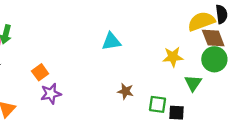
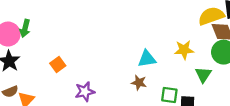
cyan triangle: (111, 41) -> (147, 59), moved
purple star: (51, 94) -> (85, 92), moved

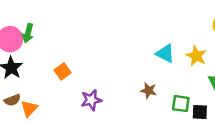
yellow star: (184, 50) -> (196, 56), turned 30
cyan triangle: (147, 59) -> (165, 53), moved, turned 36

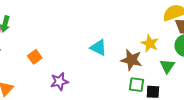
cyan triangle: (165, 53) -> (98, 48), moved
brown star: (149, 90) -> (131, 60), moved, size x1.5

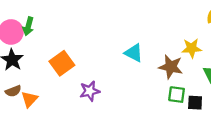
yellow star: (150, 43) -> (192, 48), turned -30
orange square: (35, 57) -> (62, 63), size x1.5

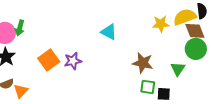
yellow star: (192, 48) -> (161, 24), moved
cyan triangle: (134, 53) -> (109, 32), moved
purple star: (90, 91) -> (73, 61), moved

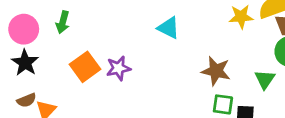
green arrow: (20, 28) -> (63, 22), moved

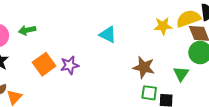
green arrow: (63, 22) -> (27, 30), turned 63

